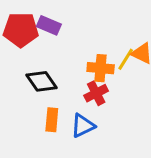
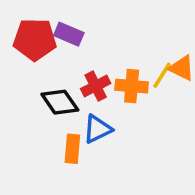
red cross: (96, 93) -> (96, 86), moved
blue triangle: (83, 126) -> (97, 129), moved

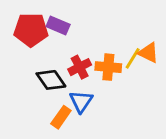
blue triangle: (97, 129) -> (81, 101), turned -30
orange rectangle: (72, 149) -> (61, 117), turned 30

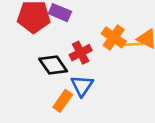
yellow line: (133, 58) -> (132, 44), turned 55
orange cross: (108, 67) -> (114, 37), moved, turned 30

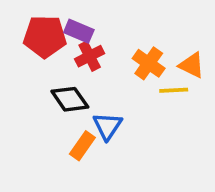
yellow line: (132, 44) -> (174, 90), moved
red cross: (81, 53) -> (90, 56), moved

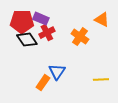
orange triangle: (192, 65) -> (102, 20), moved
yellow line: (174, 90) -> (101, 80), moved
black diamond: (70, 99) -> (27, 40), moved

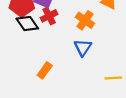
blue triangle: (57, 72) -> (83, 48), moved
yellow line: (101, 80) -> (113, 78), moved

